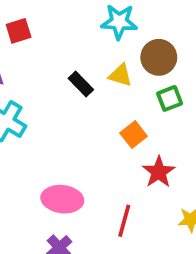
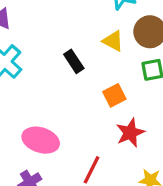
black rectangle: (81, 84) -> (74, 61), moved

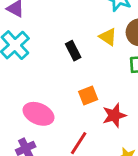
orange square: (114, 95) -> (88, 95), moved

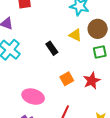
red star: (114, 115) -> (92, 81), moved

